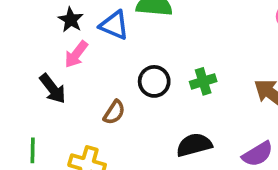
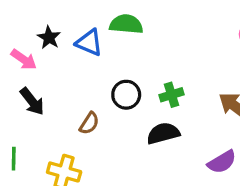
pink arrow: (76, 54) -> (24, 59), moved, turned -92
black semicircle: (194, 145) -> (163, 133), moved

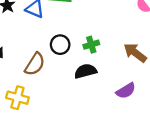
brown semicircle: (89, 123) -> (35, 64), size x1.5

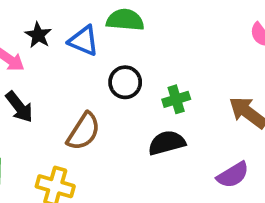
black circle: (60, 45) -> (125, 82), moved

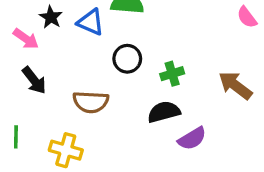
brown semicircle: (84, 131) -> (91, 102), turned 60
purple semicircle: (233, 175) -> (192, 139), moved

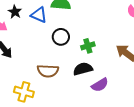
brown semicircle: (91, 102) -> (48, 71), moved

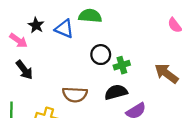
black circle: (61, 37) -> (101, 55), moved

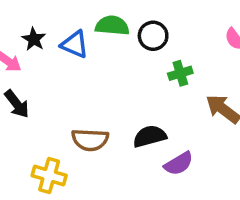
black circle: (101, 55) -> (153, 36), moved
green cross: (122, 65) -> (180, 73), moved

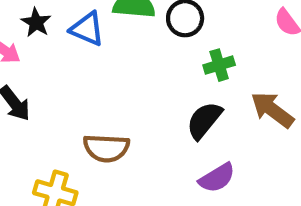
black semicircle: (150, 136) -> (204, 120), moved, turned -36

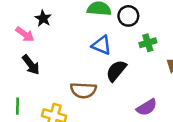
blue triangle: (87, 29) -> (102, 45), moved
black semicircle: (204, 120) -> (116, 71), moved

